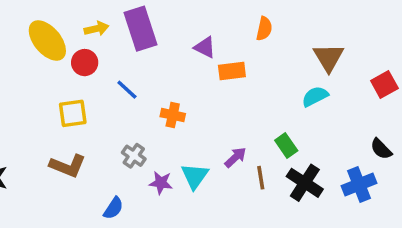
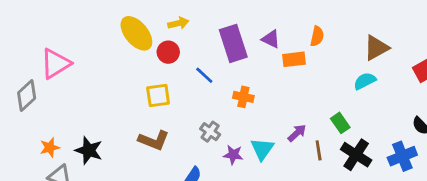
purple rectangle: (141, 29) -> (233, 43), moved
orange semicircle: (264, 29) -> (317, 36), moved
brown triangle: (329, 57) -> (376, 48), turned 32

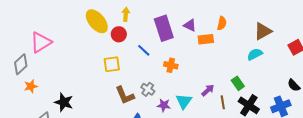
yellow arrow: (178, 23) -> (126, 14), turned -72
brown L-shape: (154, 140) -> (125, 95), moved, turned 45
orange star: (50, 147) -> (31, 86), moved

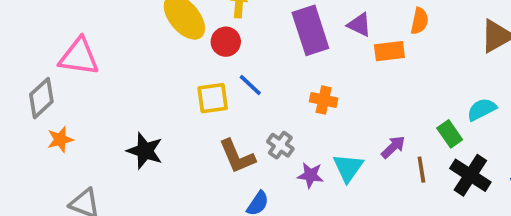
pink triangle: (41, 42) -> (79, 57), turned 40
blue line: (144, 50) -> (250, 85), moved
cyan semicircle: (255, 54) -> (482, 109), moved
black star: (64, 102) -> (145, 151), moved

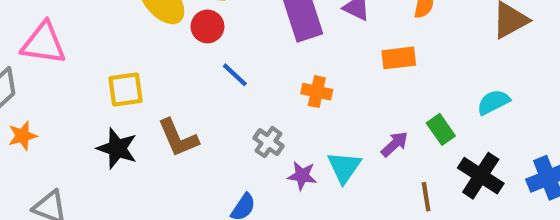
orange rectangle: (389, 51) -> (399, 58), moved
yellow square: (213, 98) -> (126, 90), moved
green rectangle: (450, 134) -> (441, 129), moved
brown L-shape: (237, 156) -> (178, 138), moved
brown line: (421, 170) -> (426, 197), moved

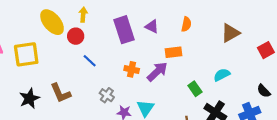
yellow square: (126, 90) -> (26, 54), moved, size x1.4
purple arrow: (395, 144) -> (157, 72), moved, size x1.5
black star: (117, 148) -> (29, 98), turned 30

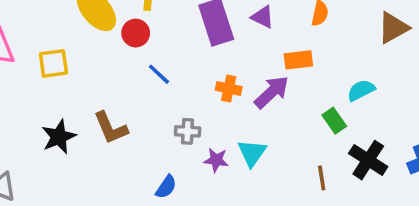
yellow square: (26, 54) -> (53, 63), size x0.7
cyan semicircle: (222, 75) -> (361, 90), moved
gray cross: (107, 95) -> (188, 131), turned -32

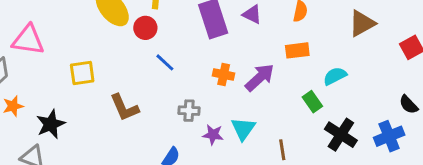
orange rectangle: (298, 60) -> (297, 50), moved
yellow square: (53, 63) -> (82, 73), moved
black star: (59, 137) -> (51, 124), moved
brown line: (322, 178) -> (282, 150), moved

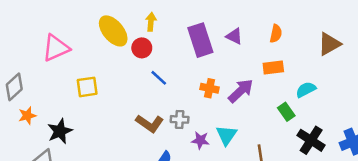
pink triangle: (28, 40) -> (56, 48), moved, turned -32
brown L-shape: (124, 108) -> (150, 123), moved, turned -32

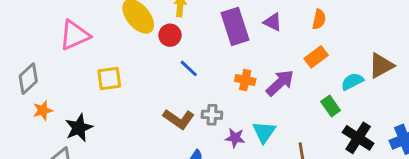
brown triangle: (329, 44) -> (381, 66), moved
orange rectangle: (273, 67) -> (316, 57), turned -30

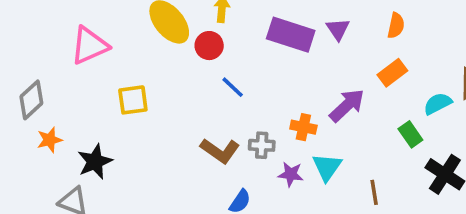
purple triangle: (273, 22) -> (338, 29), turned 30
purple rectangle: (235, 26) -> (291, 35), turned -54
orange cross: (245, 80) -> (303, 127), moved

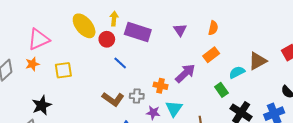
purple rectangle: (291, 35) -> (138, 32), moved
orange star: (50, 140) -> (32, 64), moved

